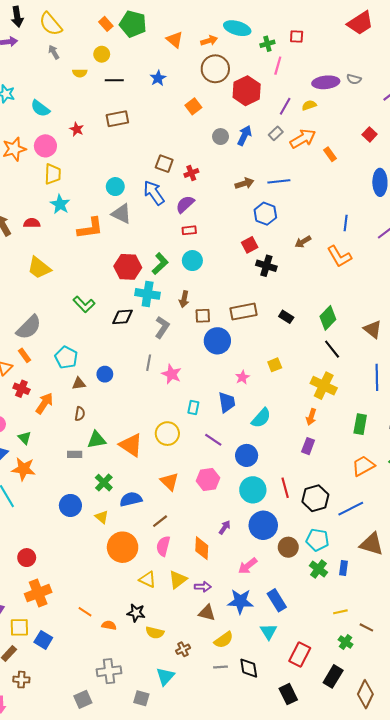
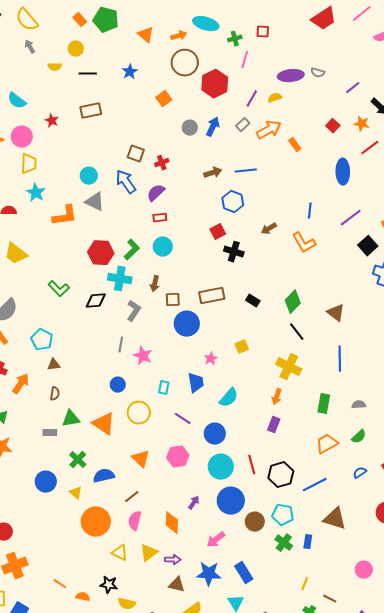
blue circle: (105, 374) -> (118, 385), moved
yellow line: (340, 612) -> (305, 584), turned -56

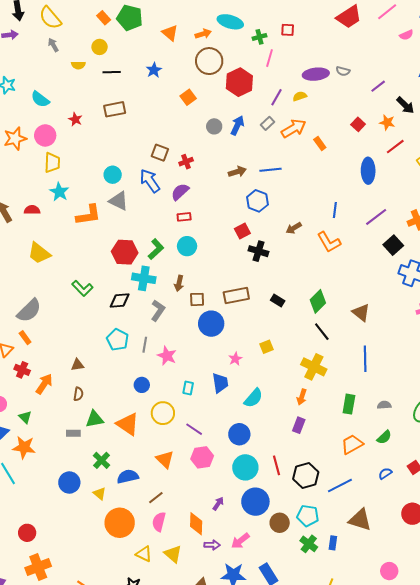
cyan pentagon: (42, 340) -> (118, 340), moved
purple line: (183, 419) -> (194, 429), moved
yellow triangle: (149, 553) -> (173, 554), turned -42
purple arrow: (173, 560) -> (212, 545), moved

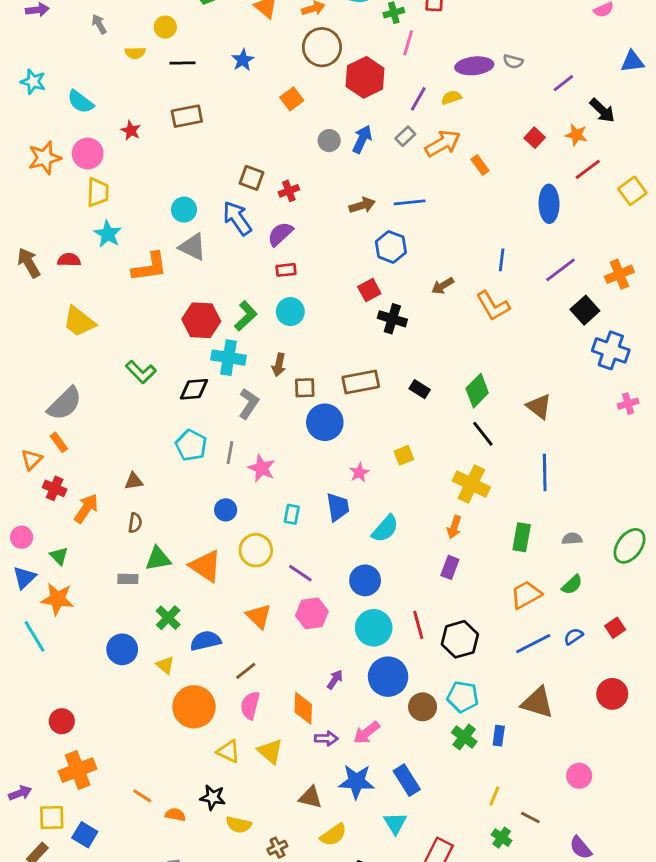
blue line: (340, 486) -> (533, 644), moved

